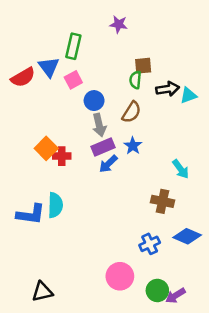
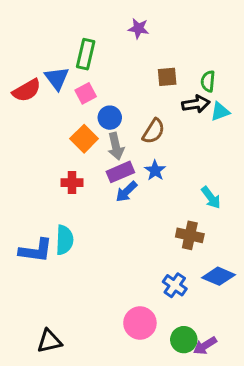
green semicircle: (135, 80) -> (208, 81), moved
orange square: (46, 148) -> (84, 139), moved
blue cross: (150, 244) -> (175, 285), turned -30

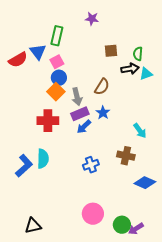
blue circle: (110, 118) -> (59, 78), moved
red cross: (72, 183) -> (48, 121), size x1.5
blue L-shape: (36, 250) -> (24, 166), turned -50
blue cross: (175, 285) -> (91, 165), moved, turned 35

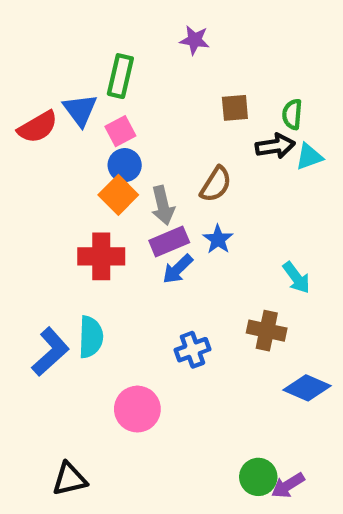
pink circle: (93, 214) -> (137, 409), moved

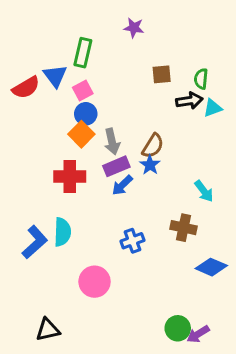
brown semicircle: (216, 184) -> (153, 146), moved

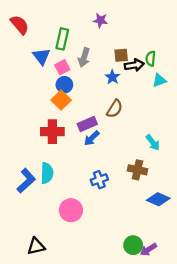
red semicircle: (26, 88) -> (20, 25), moved, turned -100
black arrow: (189, 101) -> (134, 65), moved
gray arrow: (112, 142) -> (84, 57), moved, turned 30
blue star: (150, 165) -> (112, 77), moved

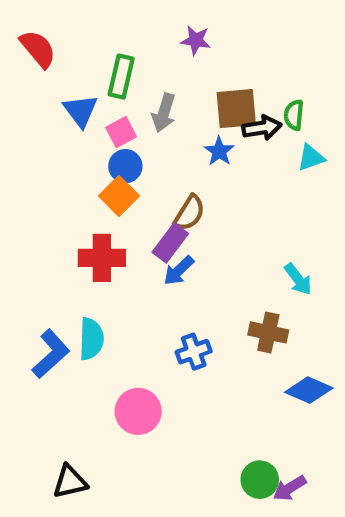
brown square: (121, 55) -> (236, 109), size x1.5
brown semicircle: (115, 109) -> (189, 213), moved
purple rectangle: (87, 124) -> (170, 243), turned -30

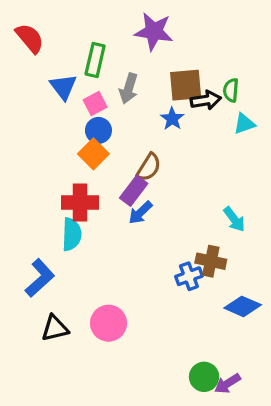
purple star: (196, 40) -> (154, 31), size x1.6
cyan semicircle: (91, 339) -> (72, 234), moved
blue cross: (194, 352) -> (189, 276), moved
black triangle: (70, 482) -> (55, 328), moved

